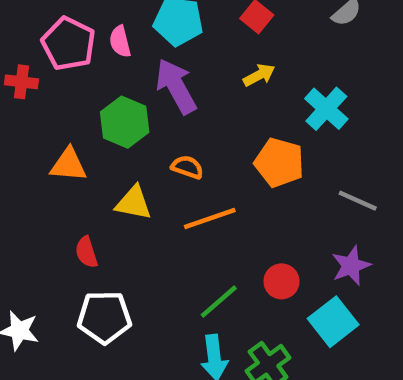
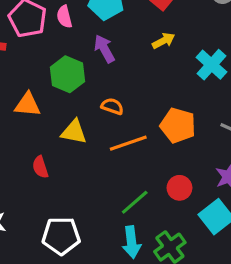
purple arrow: (176, 86) -> (104, 49), size x0.7
orange pentagon: (279, 163) -> (178, 125), moved
white pentagon: (104, 317) -> (61, 236), moved

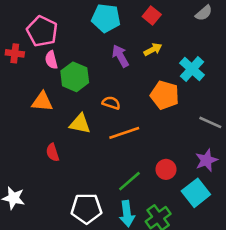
pink semicircle: (64, 17) -> (51, 60), moved
purple arrow: (104, 49) -> (120, 56), moved
orange pentagon: (178, 125) -> (165, 95), moved
white pentagon: (61, 236) -> (86, 208), moved

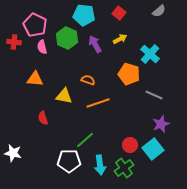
green hexagon: (75, 77) -> (67, 38), moved
gray line: (210, 122) -> (154, 95), moved
red circle: (166, 169) -> (130, 145), moved
green line: (129, 181) -> (85, 140), moved

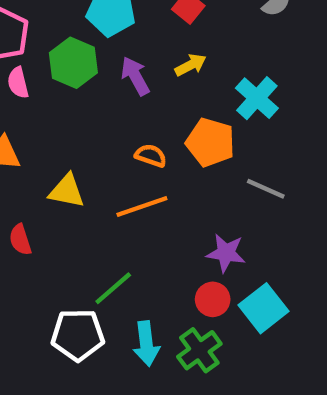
orange semicircle: (88, 80) -> (151, 156), moved
purple star: (161, 124) -> (226, 253), moved, turned 30

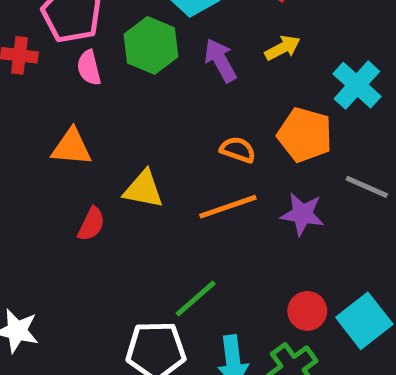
red semicircle: (20, 240) -> (91, 224), moved, turned -136
purple star: (226, 253) -> (302, 214), moved

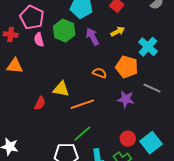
orange triangle: (72, 147) -> (15, 66), moved
orange line: (228, 207) -> (82, 104), moved

